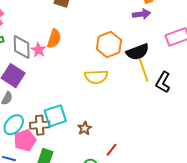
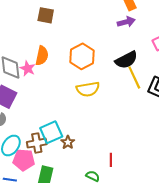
orange hexagon: (109, 44) -> (82, 56), moved
brown star: (85, 128) -> (68, 142), moved
pink pentagon: (25, 140) -> (24, 160), turned 30
red line: (112, 150) -> (111, 160), turned -32

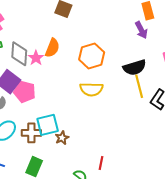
purple arrow: (126, 22) -> (141, 30), turned 66
pink pentagon: (24, 160) -> (25, 92), moved

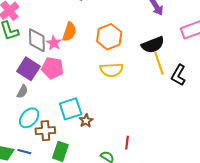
pink pentagon: (25, 92) -> (53, 68), moved
brown cross: (31, 133) -> (45, 131), moved

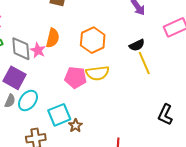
black semicircle: (153, 45) -> (137, 45), size x0.7
pink pentagon: (53, 68) -> (76, 77), moved
black L-shape: (178, 75) -> (165, 115), moved
cyan ellipse: (29, 118) -> (28, 100), moved

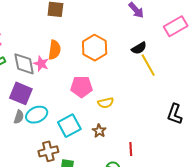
yellow semicircle: (97, 73) -> (106, 103), moved, size x0.7
cyan ellipse: (28, 100) -> (37, 115), turned 35
brown star: (76, 126) -> (99, 131), moved

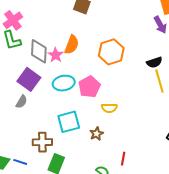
pink pentagon: (81, 87) -> (89, 87), turned 30
cyan ellipse: (37, 115) -> (64, 83), moved

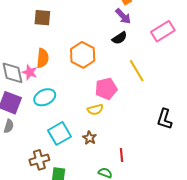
black semicircle: (154, 62) -> (119, 38), moved
pink pentagon: (89, 87) -> (106, 89), moved, turned 30

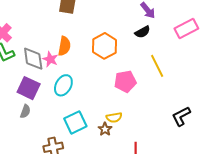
cyan ellipse: (45, 97) -> (63, 85), turned -40
yellow semicircle: (95, 110) -> (114, 117), moved
black L-shape: (165, 119) -> (181, 116), turned 40

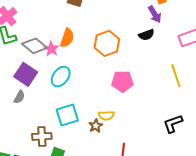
gray diamond: (33, 59) -> (35, 46), turned -50
yellow line: (157, 66) -> (176, 76), moved

